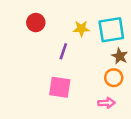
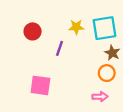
red circle: (36, 23) -> (33, 31), moved
pink square: (60, 87) -> (40, 85), moved

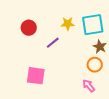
purple line: (59, 48) -> (53, 43), turned 32
pink arrow: (100, 97) -> (89, 86), turned -128

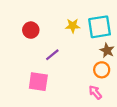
purple line: (53, 43) -> (52, 55), moved

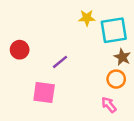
yellow star: (73, 26) -> (87, 18), moved
red circle: (31, 30) -> (20, 50), moved

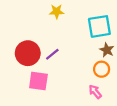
yellow star: (87, 18) -> (57, 11), moved
red circle: (20, 50) -> (28, 53), moved, size x1.5

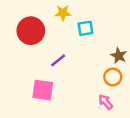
cyan square: (99, 26) -> (85, 28), moved, size x0.6
red circle: (28, 53) -> (31, 31), moved

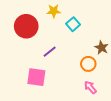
cyan square: (85, 28) -> (73, 24), turned -32
orange circle: (113, 77) -> (88, 64), moved

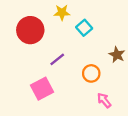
orange circle: (88, 64) -> (91, 73), moved
pink square: (36, 77) -> (42, 89), turned -36

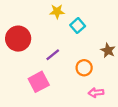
red circle: (30, 30) -> (18, 39), moved
pink arrow: (104, 100) -> (96, 93), turned -56

